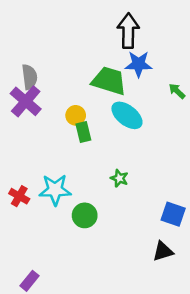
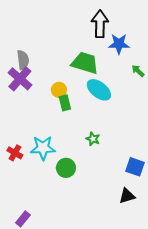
blue star: (139, 64) -> (119, 44), moved

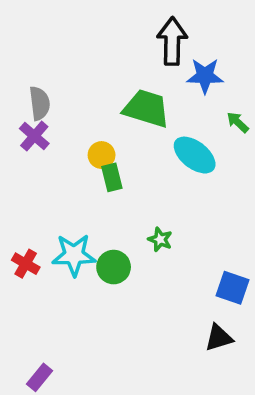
purple cross: (20, 79) -> (34, 136), size x0.7
cyan ellipse: (99, 90) -> (195, 155), moved
green circle: (66, 168) -> (114, 267), moved

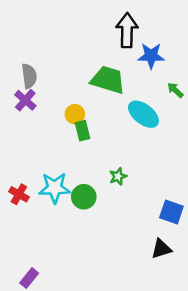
green star: (160, 239) -> (118, 176), turned 30

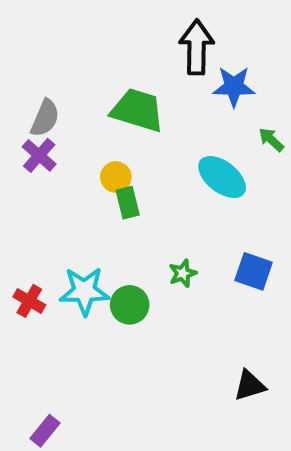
gray semicircle: (29, 76) -> (45, 118), turned 30
green trapezoid: (108, 80) -> (137, 110), moved
blue square: (171, 212) -> (254, 271), moved

